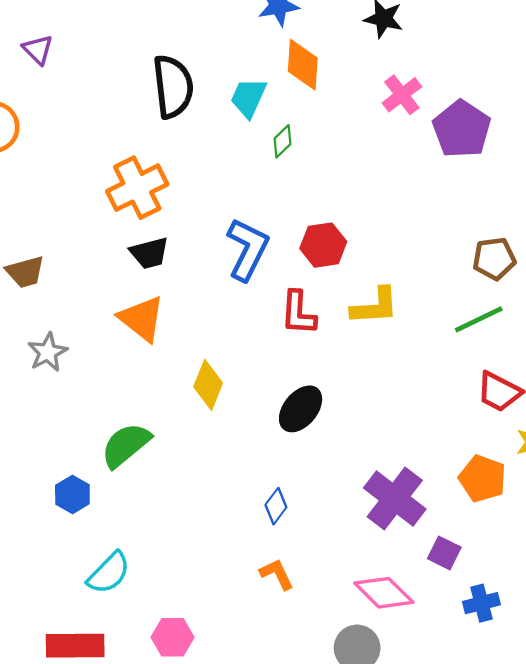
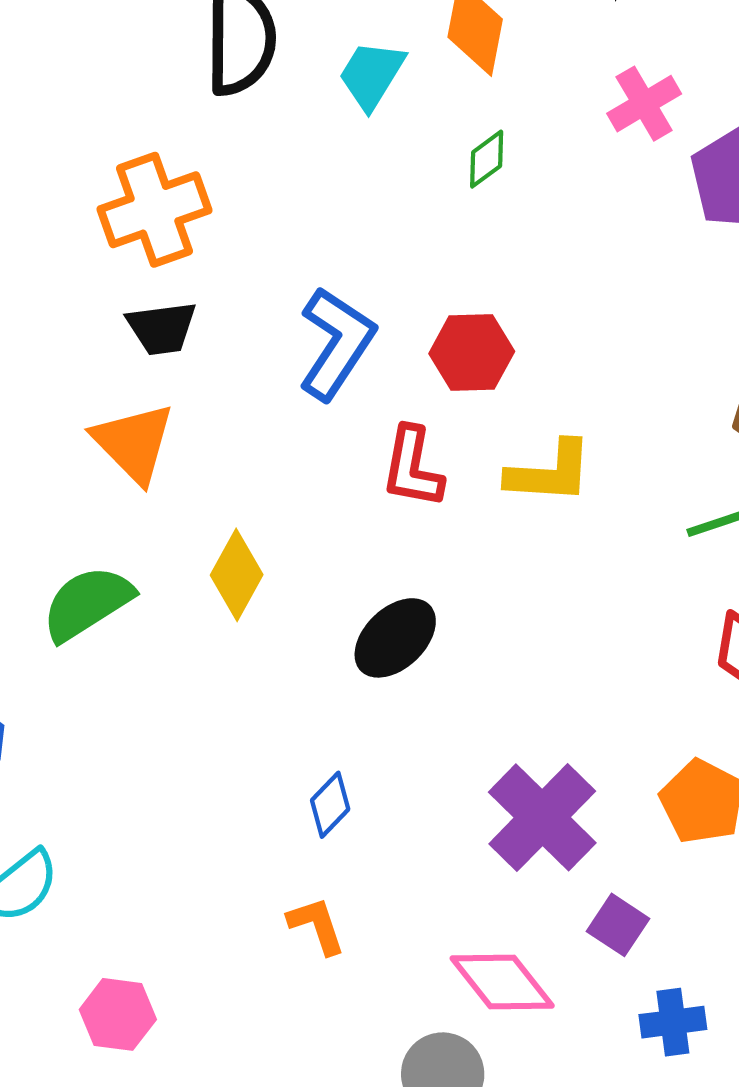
green diamond: (282, 141) -> (487, 159), moved
green semicircle: (126, 445) -> (87, 603), moved

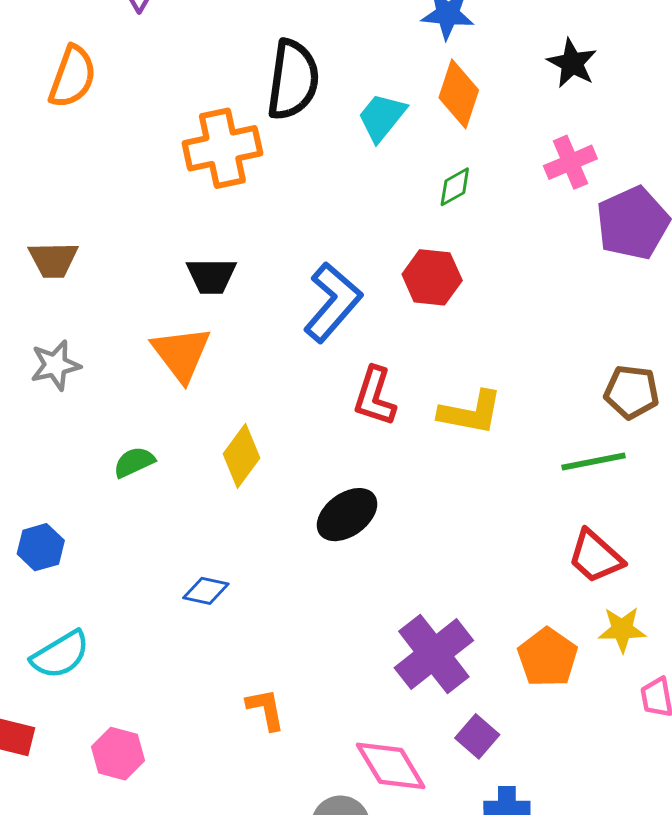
orange cross: (154, 210) -> (222, 148), moved
red hexagon: (472, 352) -> (432, 277), moved
green semicircle: (87, 603) -> (134, 462), size x0.6
blue diamond: (330, 805) -> (206, 591), moved, turned 51

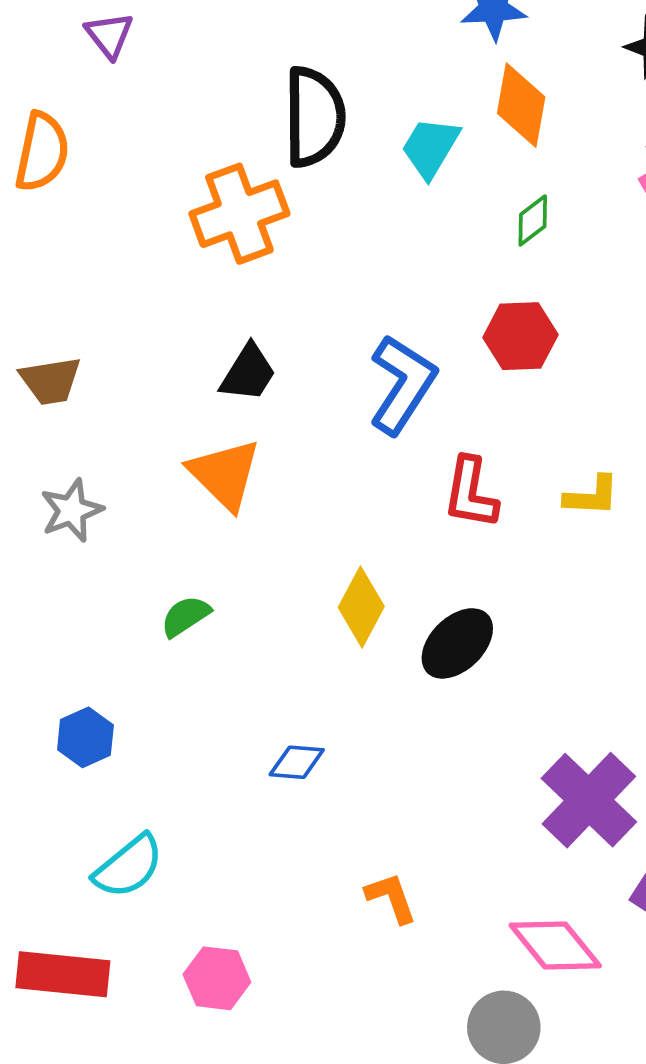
black trapezoid: (211, 276) -> (248, 373), turned -50
yellow L-shape: (471, 412) -> (592, 496), size x0.7
yellow diamond: (241, 456) -> (361, 607), moved

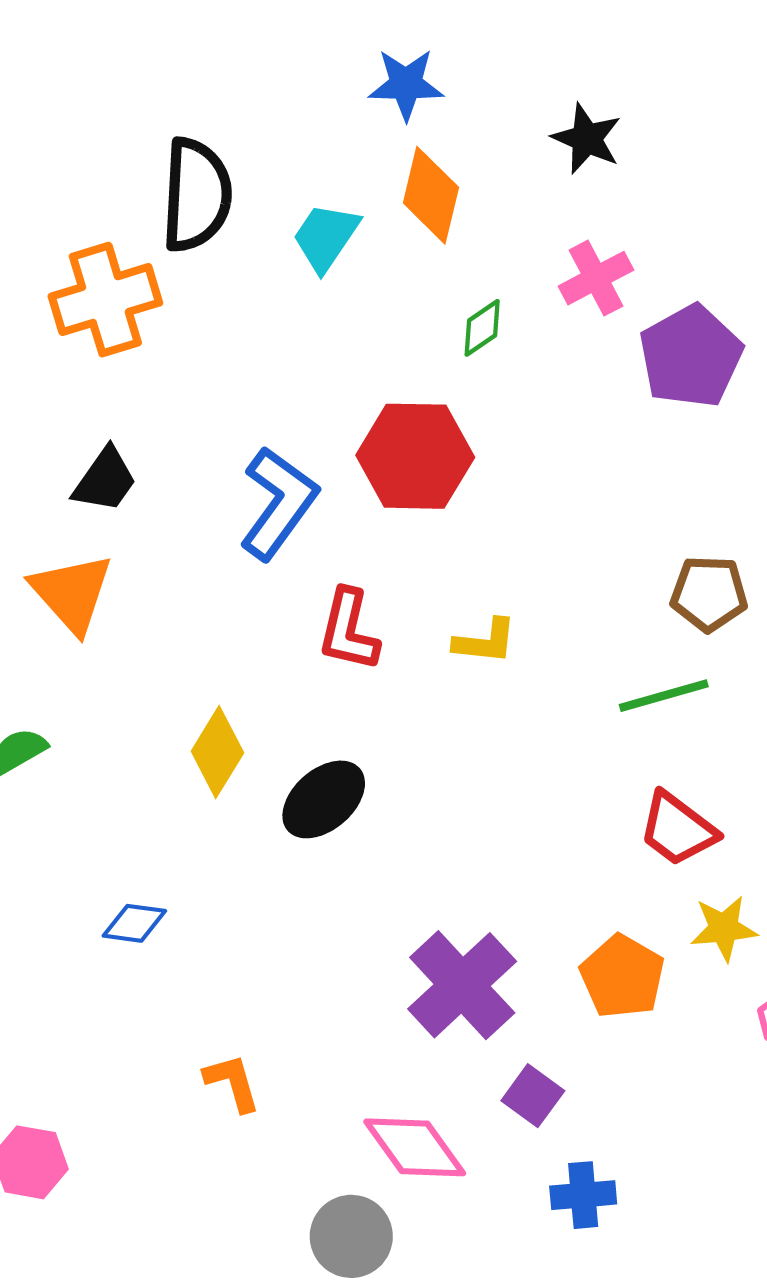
green diamond: (533, 220) -> (482, 328), moved
red hexagon: (520, 336) -> (415, 456), size x1.4

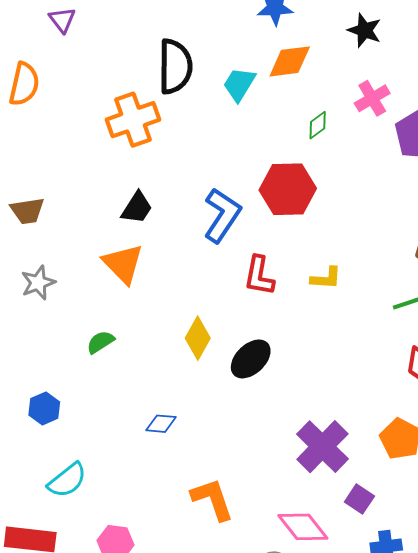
orange diamond: (431, 195) -> (290, 61), turned 72
orange L-shape: (232, 1083) -> (212, 499), size x1.5

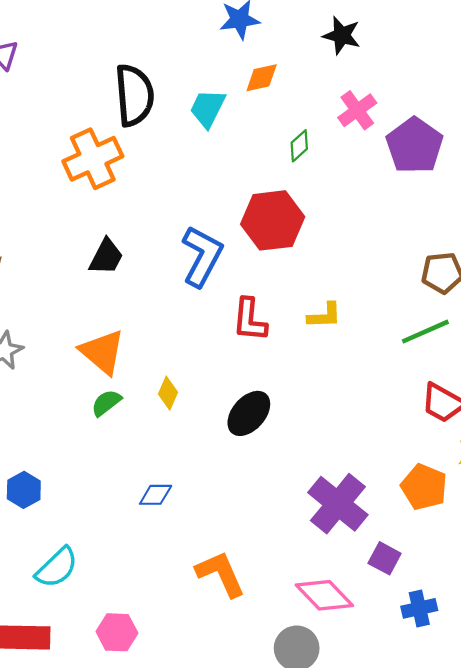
orange diamond: (290, 61) -> (262, 78), size x0.7
orange triangle: (123, 264) -> (102, 352), moved
yellow diamond: (198, 338) -> (168, 393), moved, size x0.7
green semicircle: (100, 342) -> (106, 403), moved

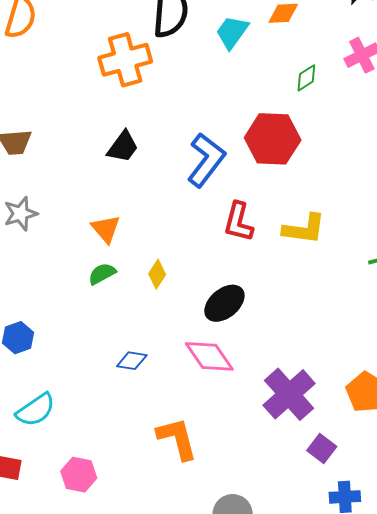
yellow L-shape: (324, 316) -> (304, 229), size x1.4
orange triangle: (102, 352) -> (106, 229), size x0.7
pink diamond: (324, 595) -> (209, 356), moved

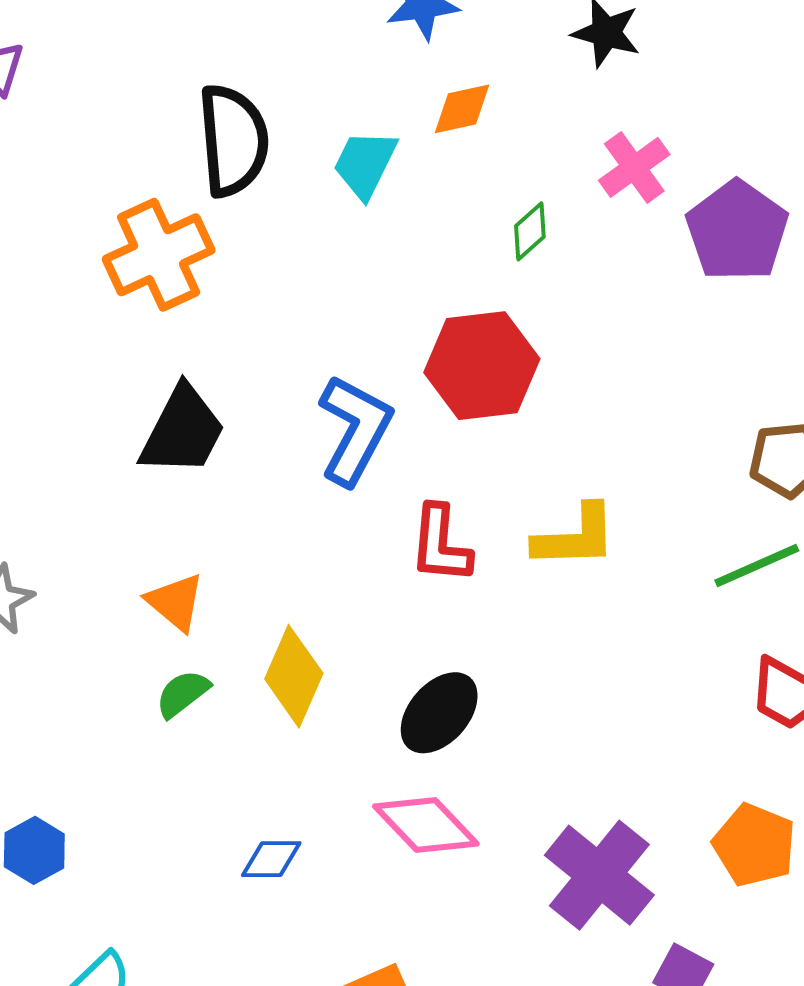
black trapezoid: (123, 147) -> (183, 431), size x1.4
yellow diamond: (157, 274) -> (294, 676), size x1.6

